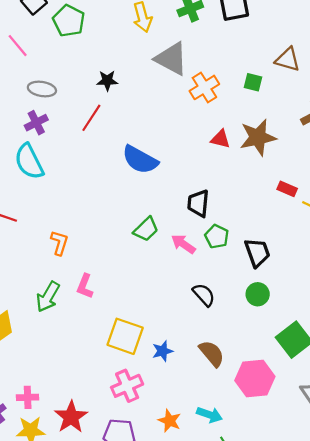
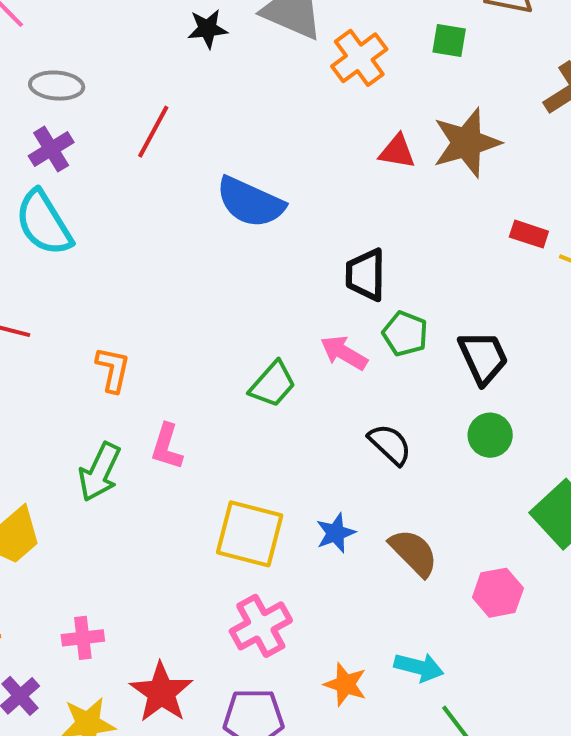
black star: (107, 81) -> (207, 29), moved
green trapezoid: (146, 229) -> (273, 384), moved
blue star: (162, 351) -> (336, 533), moved
pink hexagon: (255, 379) -> (498, 593), size x0.7
pink cross: (28, 397) -> (83, 638), moved

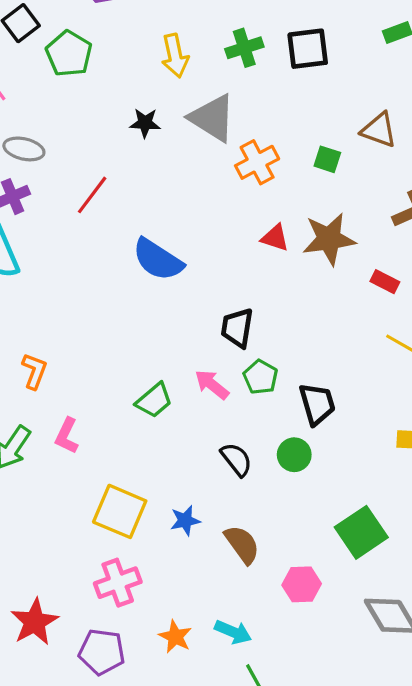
red rectangle: (529, 234) -> (385, 282), moved
green circle: (490, 435) -> (294, 455), moved

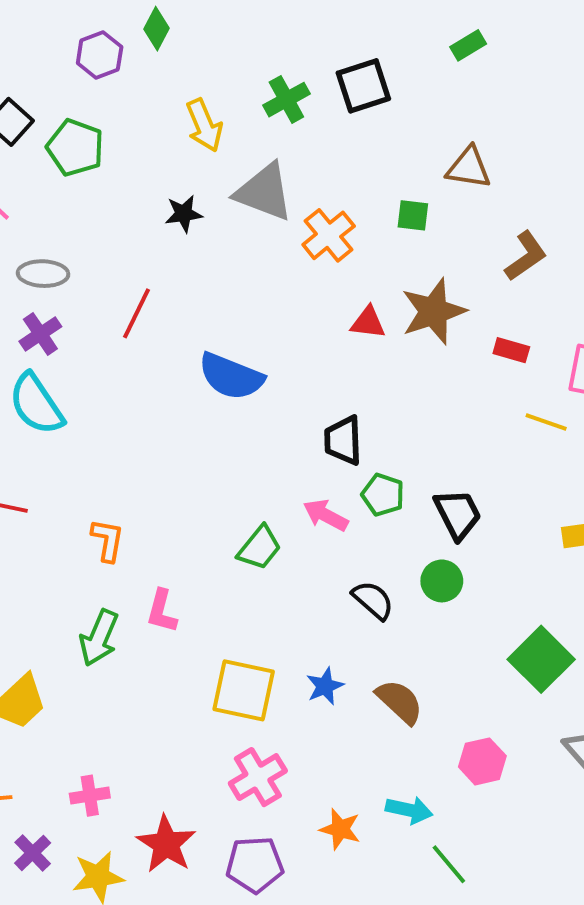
pink hexagon: (302, 584) -> (482, 761), moved

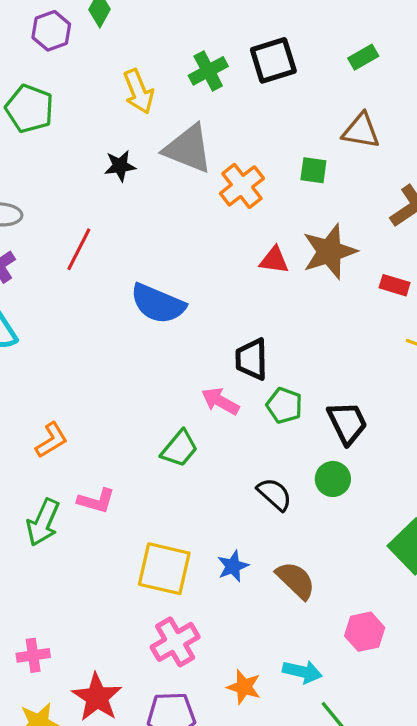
green rectangle: (468, 45) -> (363, 57), moved
pink arrow: (326, 515) -> (220, 401), moved
orange L-shape: (108, 540) -> (51, 440), turned 48
pink L-shape: (162, 611) -> (96, 501), turned -90

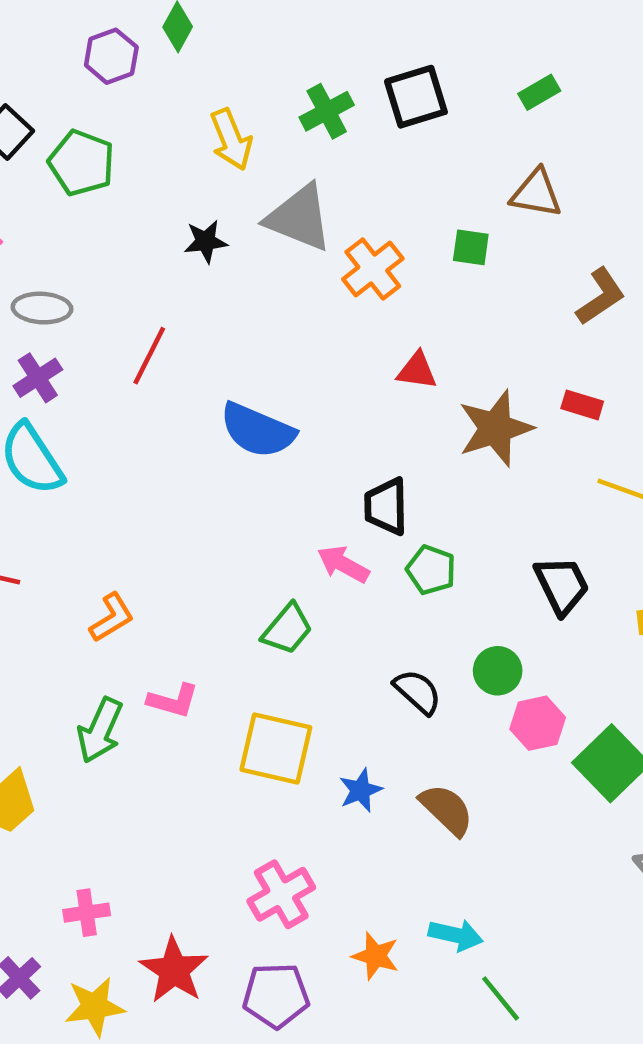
brown star: (329, 252) -> (495, 428), moved
black trapezoid: (347, 423) -> (562, 585), moved
yellow square: (164, 569) -> (276, 748), moved
pink hexagon: (365, 632) -> (538, 723), moved

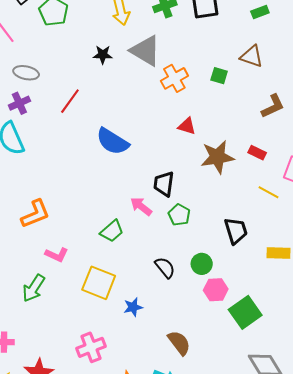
orange L-shape: (112, 618) -> (35, 214), size x1.4
green arrow: (100, 730) -> (34, 288), moved
brown semicircle: (447, 810) -> (179, 343), moved

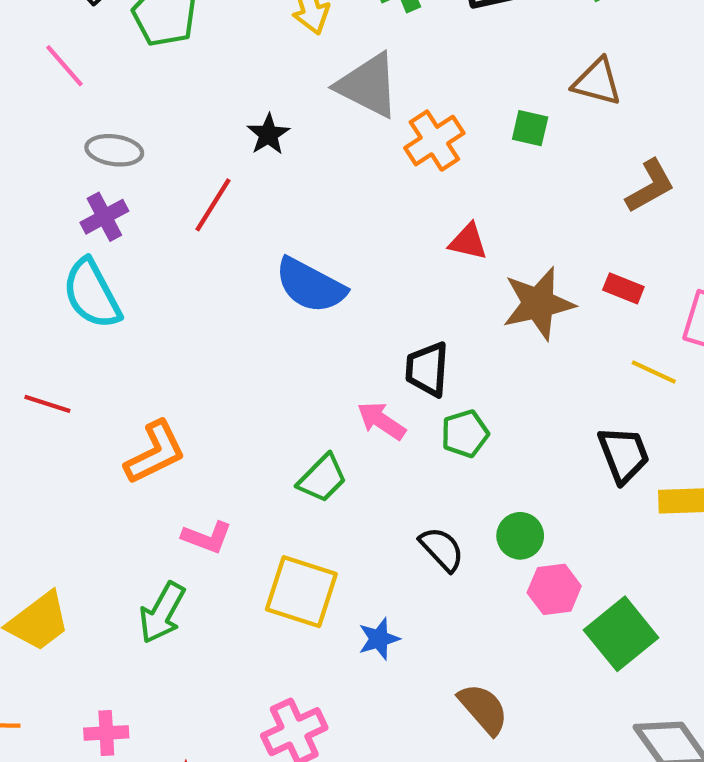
black star: (103, 55) -> (268, 134), moved, turned -30
green pentagon: (179, 215) -> (465, 434), turned 30
black trapezoid: (236, 231) -> (624, 455), moved

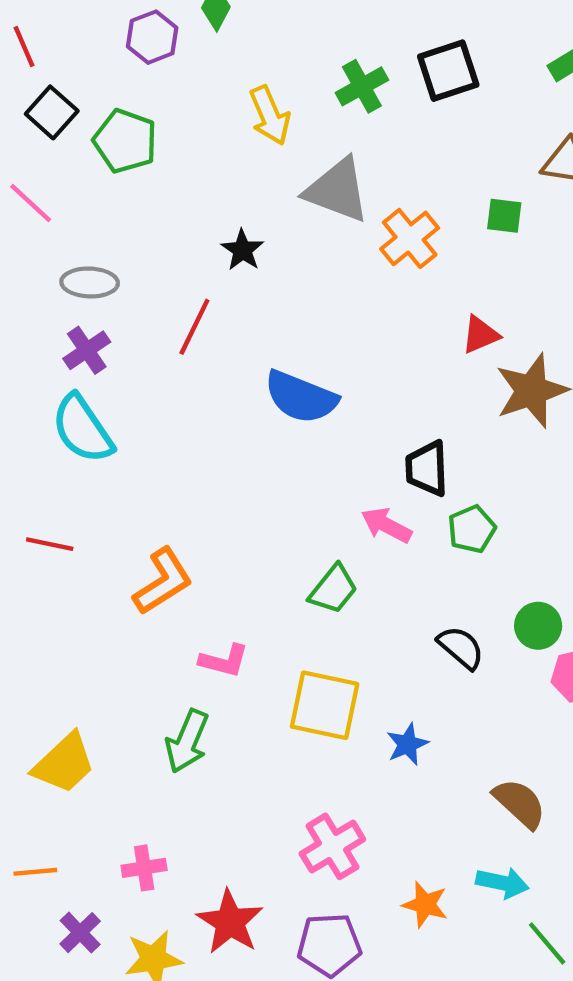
red triangle: (468, 242) -> (480, 335), moved, turned -30

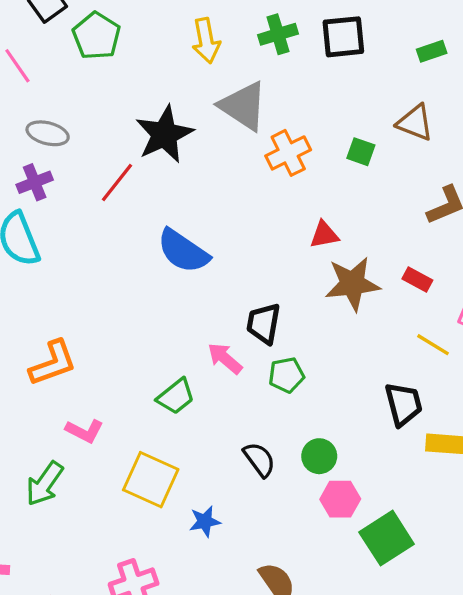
black star: (242, 250) -> (164, 134), size x1.8

